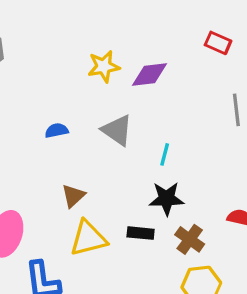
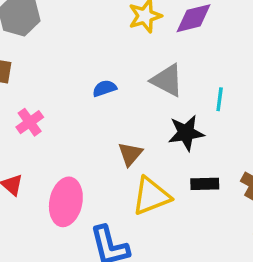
black star: (167, 199) -> (186, 133), moved

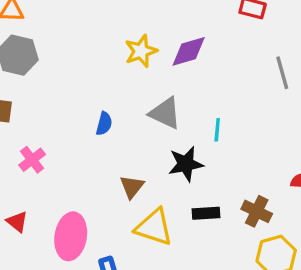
blue semicircle: (105, 88) -> (104, 124), turned 125
yellow triangle: (151, 196) -> (154, 227), turned 42

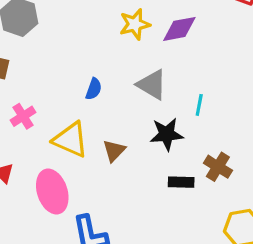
brown cross: (257, 211) -> (218, 167), moved
yellow triangle: (154, 227) -> (71, 140), moved
pink ellipse: (71, 236) -> (52, 192), turned -33

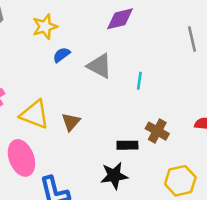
yellow star: (135, 24) -> (45, 27), moved
blue semicircle: (94, 89) -> (61, 55), moved, turned -144
black star: (167, 134) -> (114, 176), moved

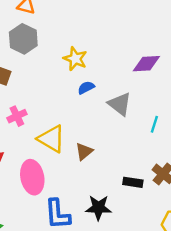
yellow star: (45, 27) -> (75, 59), turned 30
black star: (114, 176) -> (98, 208), moved

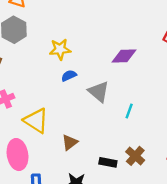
yellow star: (75, 59) -> (60, 49), turned -30
brown triangle: (84, 151) -> (70, 142), moved

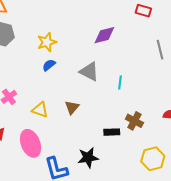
blue semicircle: (69, 76) -> (49, 65), moved
yellow triangle: (36, 121) -> (40, 110), size x0.7
brown triangle: (70, 142) -> (72, 107), moved

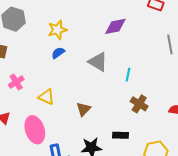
brown triangle: (72, 107) -> (83, 109), moved
brown cross: (134, 121) -> (139, 104), moved
black rectangle: (112, 132) -> (121, 135), moved

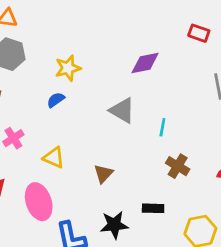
blue semicircle: (58, 53) -> (56, 100), moved

